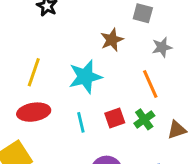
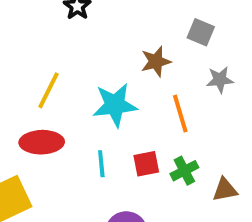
orange line: (150, 84) -> (180, 114), moved

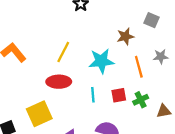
gray star: (220, 80) -> (161, 56), moved

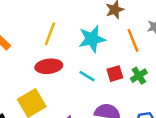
cyan line: (93, 95) -> (87, 76), turned -48

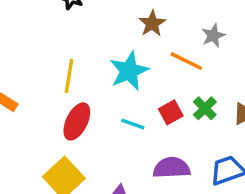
orange line: (133, 40) -> (186, 61), turned -30
red ellipse: (49, 66) -> (77, 121), turned -45

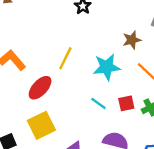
red ellipse: (77, 121) -> (40, 88), moved

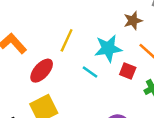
cyan line: (98, 103) -> (90, 72), moved
red square: (126, 103) -> (128, 71), moved, turned 35

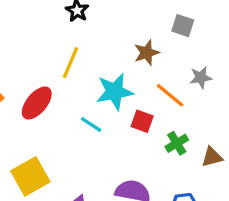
yellow line: (67, 40) -> (71, 63), moved
red ellipse: (42, 71) -> (37, 103), moved

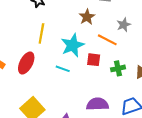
green cross: (177, 143) -> (118, 68), turned 32

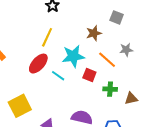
red ellipse: (26, 63) -> (38, 64), moved

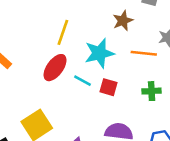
orange line: (107, 60) -> (144, 53), turned -30
red square: (89, 75) -> (108, 87), moved

